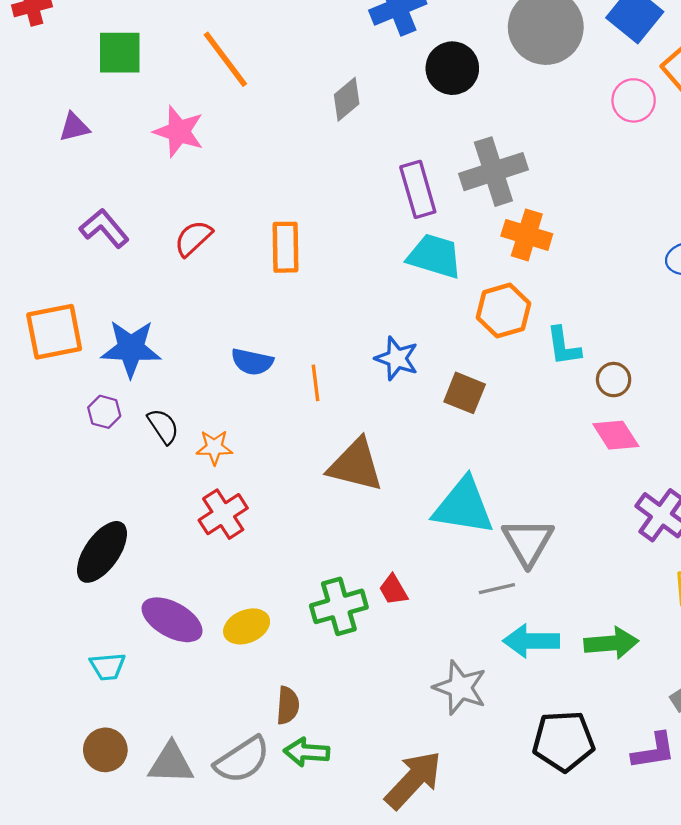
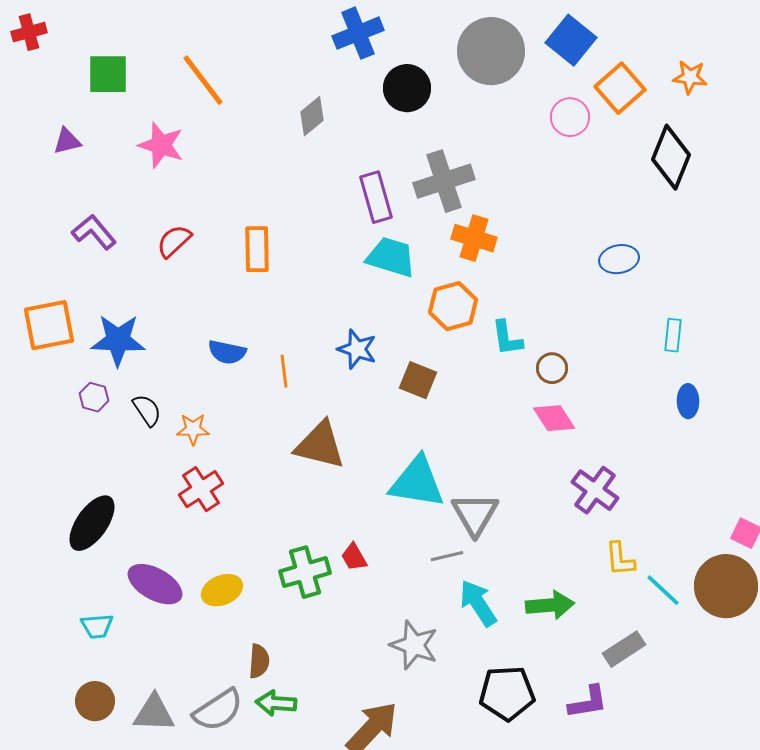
cyan arrow: (531, 641) -> (478, 603), turned 57

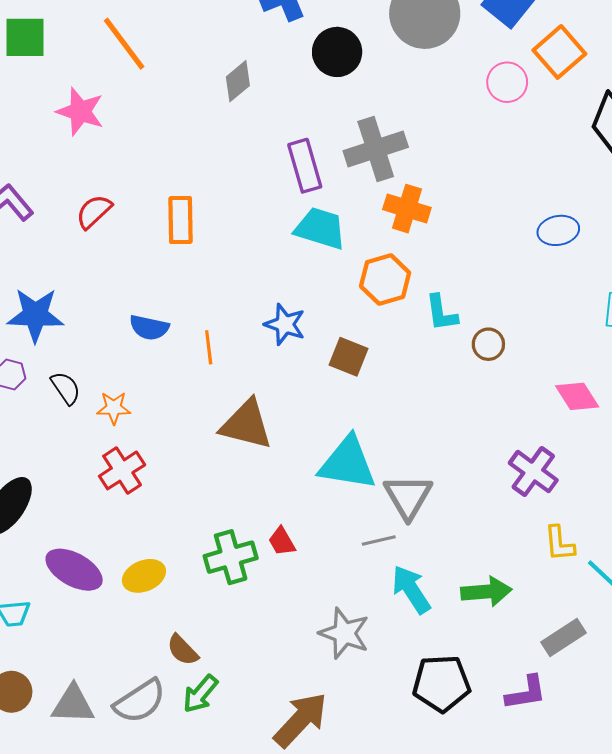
pink diamond: (554, 418) -> (577, 396), moved
brown semicircle: (259, 661) -> (183, 650), turned 132
green arrow: (276, 703) -> (200, 694), turned -54

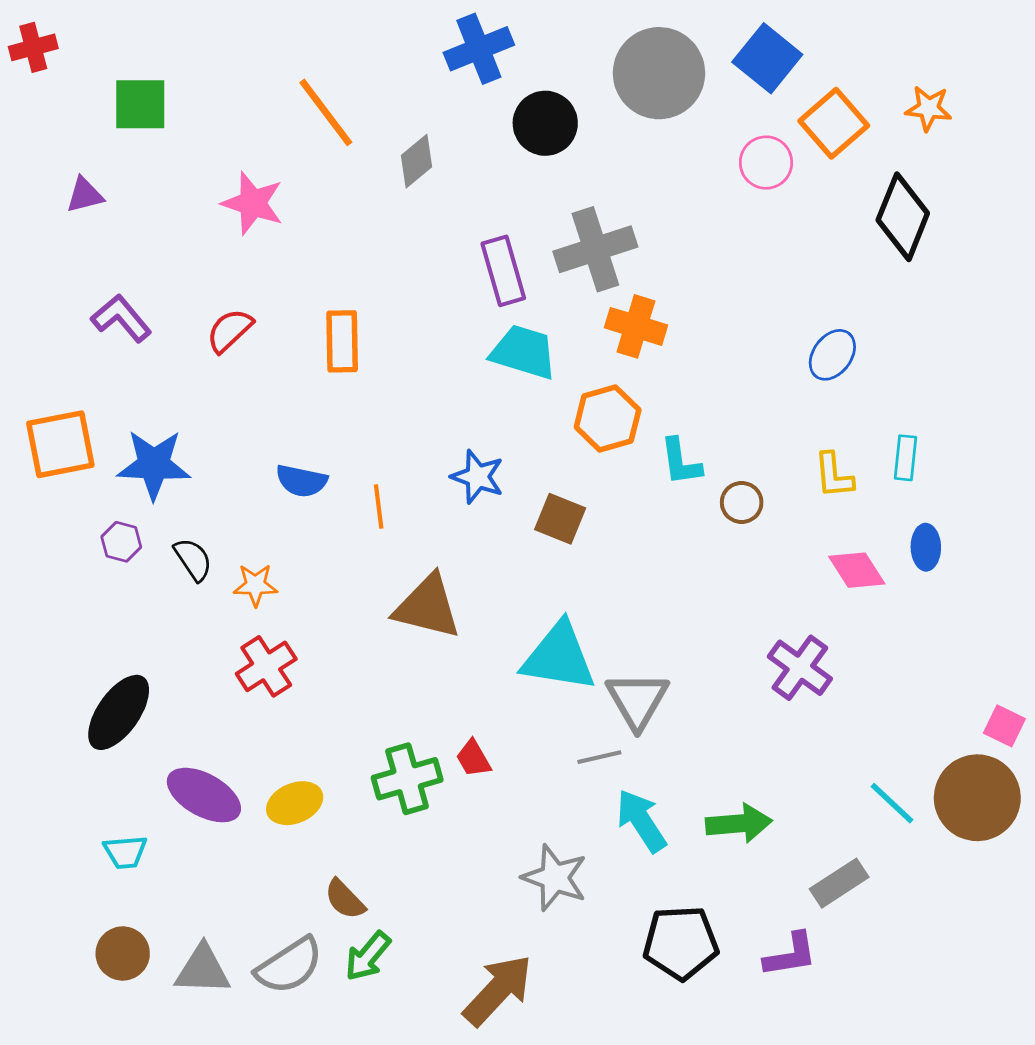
orange line: (124, 44) -> (326, 112), moved
pink star: (80, 111) -> (253, 203), moved
blue ellipse: (558, 230) -> (832, 355), turned -42
yellow L-shape: (559, 544) -> (834, 475), moved

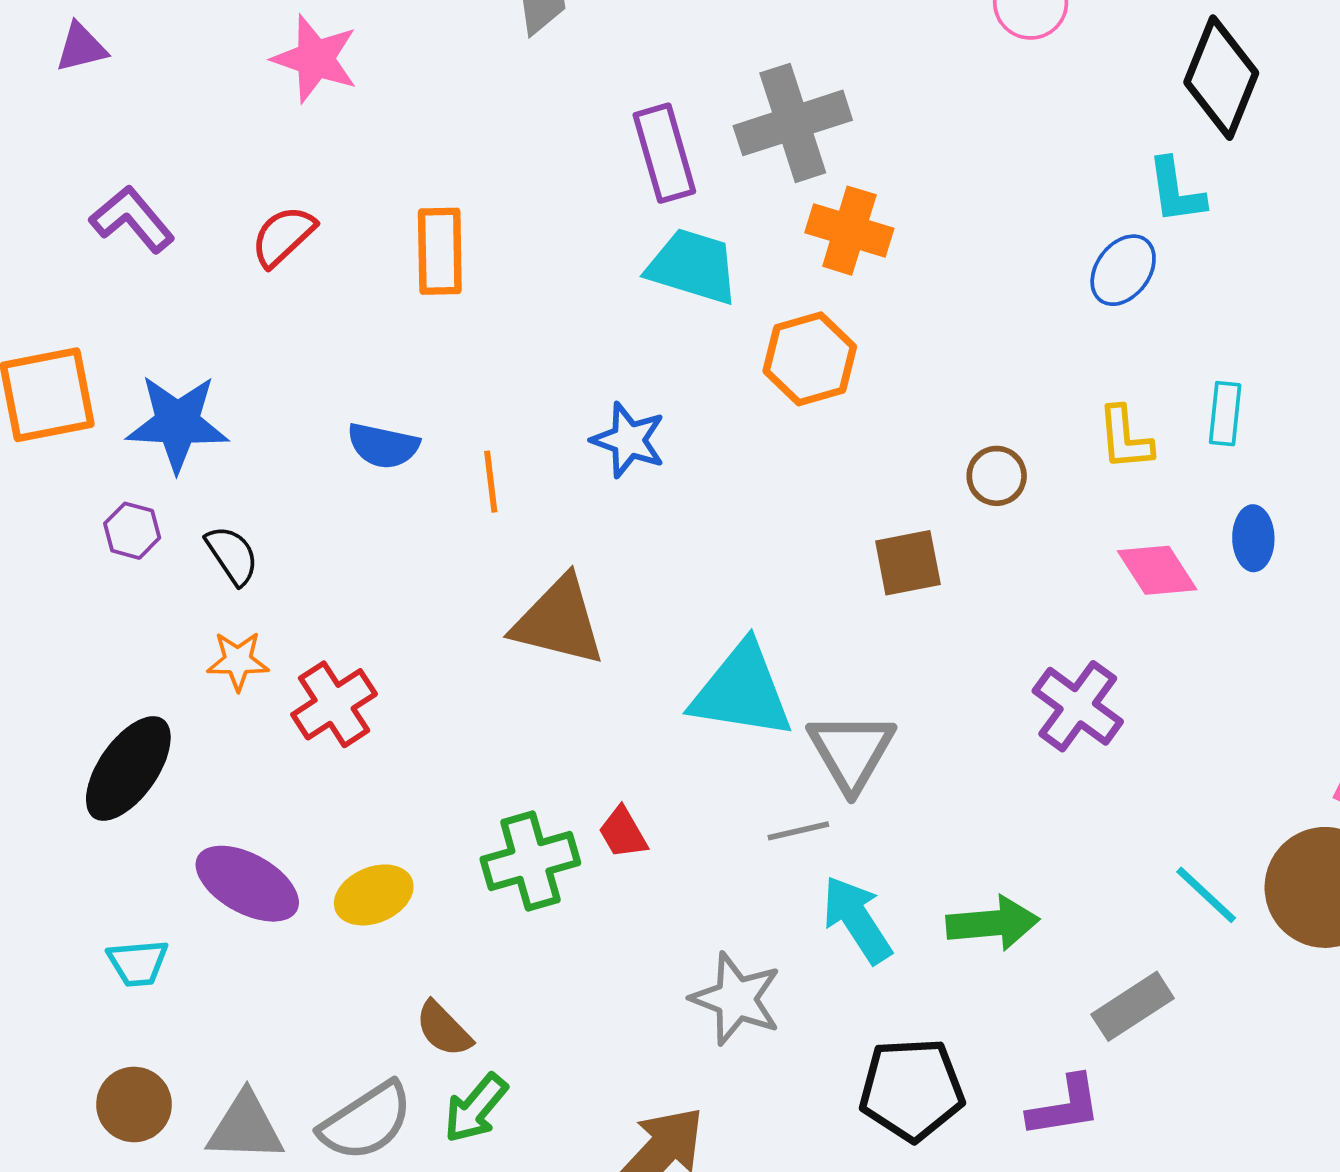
cyan L-shape: (681, 462) -> (1176, 191), moved
brown square: (560, 519) -> (908, 563), moved, turned -33
orange star: (255, 585) -> (238, 661), moved

